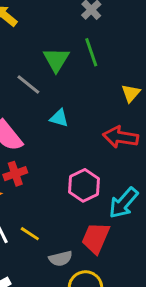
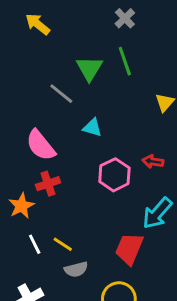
red arrow: (121, 137) -> (153, 162), moved, size x0.6
pink hexagon: (84, 185) -> (114, 175), moved
gray semicircle: (61, 259) -> (76, 269), moved

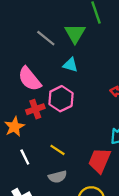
green triangle: (89, 68) -> (75, 33), moved
pink hexagon: (114, 175) -> (61, 99), moved
yellow line: (63, 244) -> (57, 150), moved

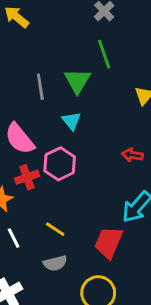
gray line: (46, 38) -> (40, 87), turned 42
cyan triangle: (70, 65) -> (71, 121), turned 35

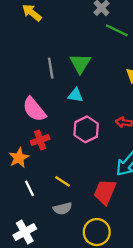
green line: (104, 54) -> (117, 30), moved, turned -45
cyan triangle: (71, 121) -> (76, 95), turned -42
pink hexagon: (60, 164) -> (86, 129), moved

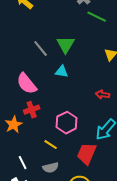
gray line: (51, 68) -> (41, 49), turned -30
pink hexagon: (86, 129) -> (67, 123), moved
white line: (29, 188) -> (23, 163), moved

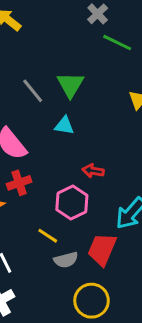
red arrow: (103, 95) -> (93, 171), moved
gray semicircle: (51, 168) -> (66, 260), moved

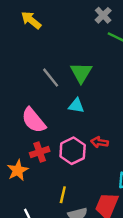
pink hexagon: (72, 203) -> (73, 151), moved
yellow line: (48, 236) -> (63, 195), turned 70

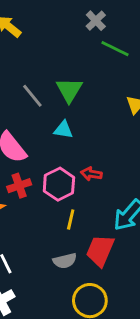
yellow line: (63, 195) -> (71, 220), moved

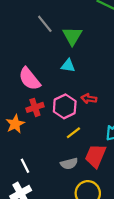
gray line: (32, 96) -> (45, 24), moved
yellow line: (71, 220) -> (73, 133), turned 40

